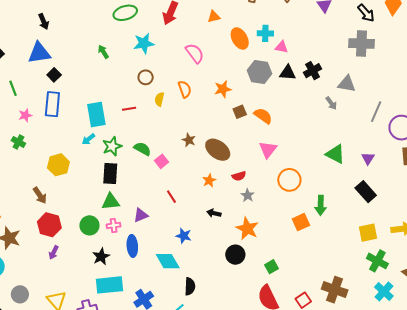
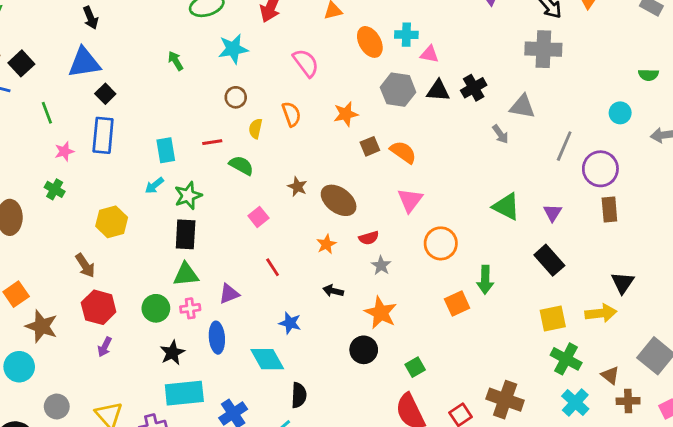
cyan rectangle: (96, 114) -> (166, 150), size x0.7
green semicircle: (142, 149) -> (241, 165), moved

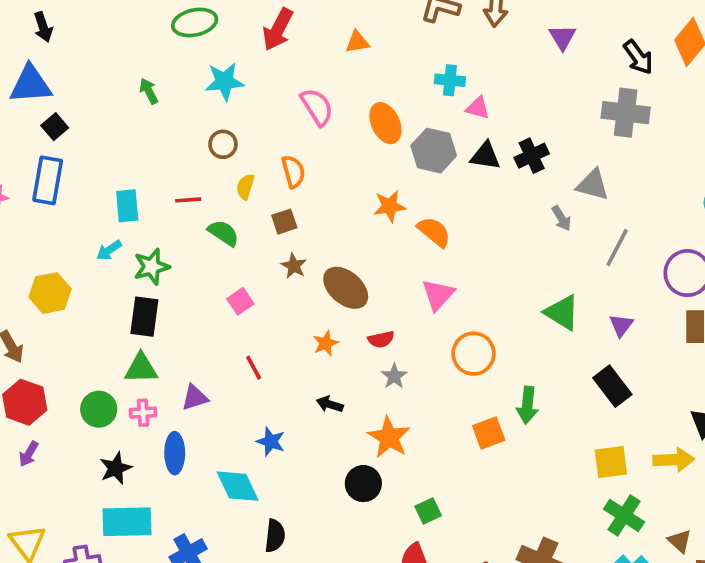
orange ellipse: (370, 42) -> (385, 123), moved
orange star: (346, 114) -> (390, 206), moved
brown square: (370, 146) -> (284, 222), moved
gray line: (564, 146) -> (617, 248), moved

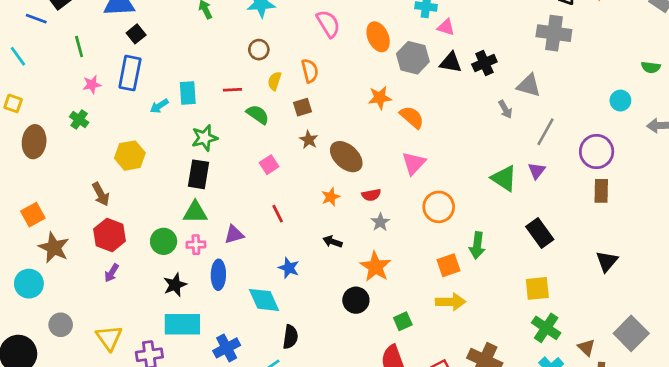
cyan arrow: (109, 250) -> (159, 106), moved
purple triangle: (621, 325) -> (537, 171), moved
yellow arrow: (674, 460) -> (451, 302), moved

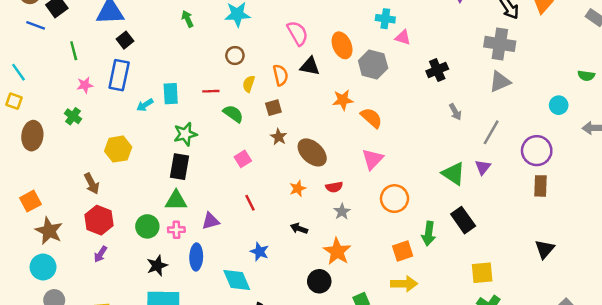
cyan line: (18, 56) -> (18, 72), moved
black triangle: (451, 62) -> (310, 66), moved
gray triangle: (529, 85) -> (500, 82), moved, turned -40
black rectangle: (540, 233) -> (463, 220), moved
cyan circle: (29, 284) -> (43, 267), moved

